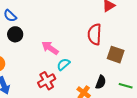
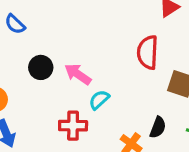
black circle: (15, 34) -> (41, 67), moved
red cross: (47, 81) -> (73, 126), turned 30

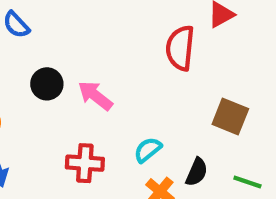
red semicircle: (148, 52) -> (180, 48), moved
cyan semicircle: (99, 100) -> (148, 150), moved

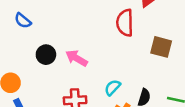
brown square: (230, 117) -> (161, 47), moved

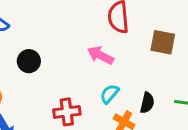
pink arrow: (76, 58) -> (100, 55), moved

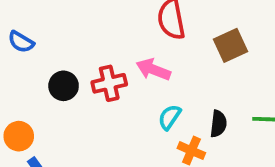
brown square: (163, 42) -> (231, 45), turned -30
red cross: (67, 112) -> (109, 83), moved

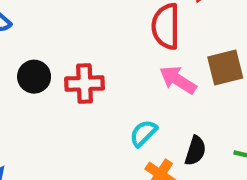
pink arrow: (153, 70) -> (178, 80), moved

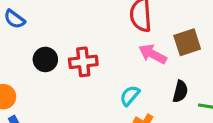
black semicircle: (195, 151) -> (180, 91), moved

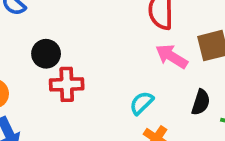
red cross: (83, 62) -> (67, 84), moved

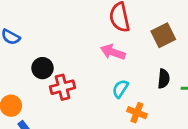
pink arrow: (172, 56) -> (113, 52), moved

